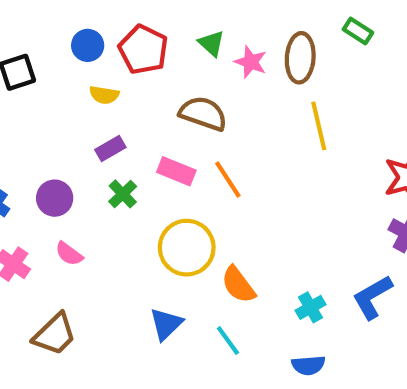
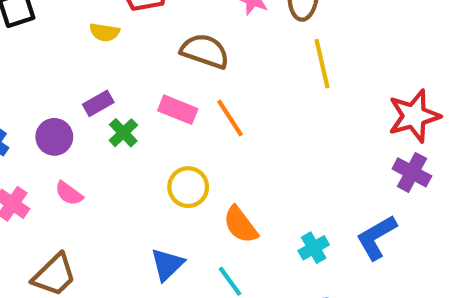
purple rectangle: (110, 149) -> (98, 103), moved
yellow circle: (187, 248) -> (188, 187), size x0.7

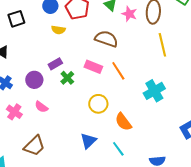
cyan cross: (314, 248) -> (154, 91), moved, size x1.5

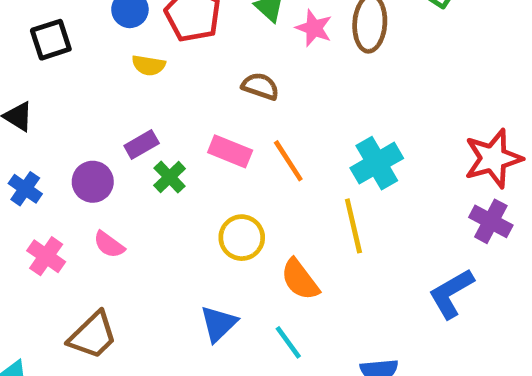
brown semicircle: (106, 39) -> (260, 86), size x0.7
yellow line: (162, 45) -> (353, 226), moved
cyan cross: (154, 91) -> (377, 163), moved

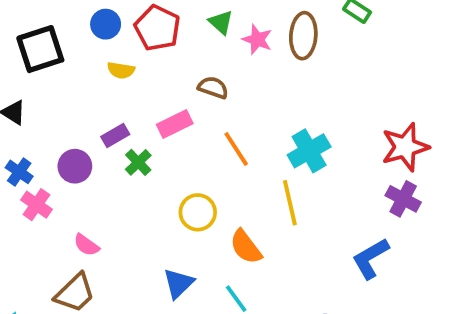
black square: (51, 40) -> (40, 49), size x1.4
pink rectangle: (230, 151) -> (175, 124), moved, turned -48
pink semicircle: (109, 245) -> (86, 245), moved
pink cross: (46, 256) -> (36, 205), moved

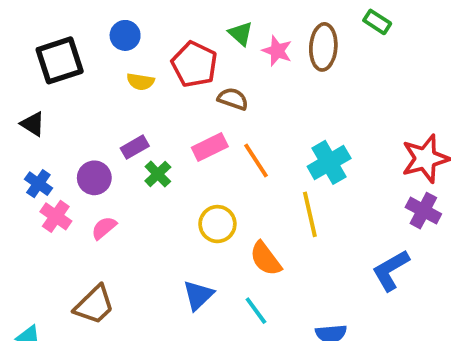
red pentagon: (157, 28) -> (194, 64), moved
pink rectangle: (175, 124) -> (210, 147), moved
pink semicircle: (86, 245) -> (104, 228), moved, turned 104

